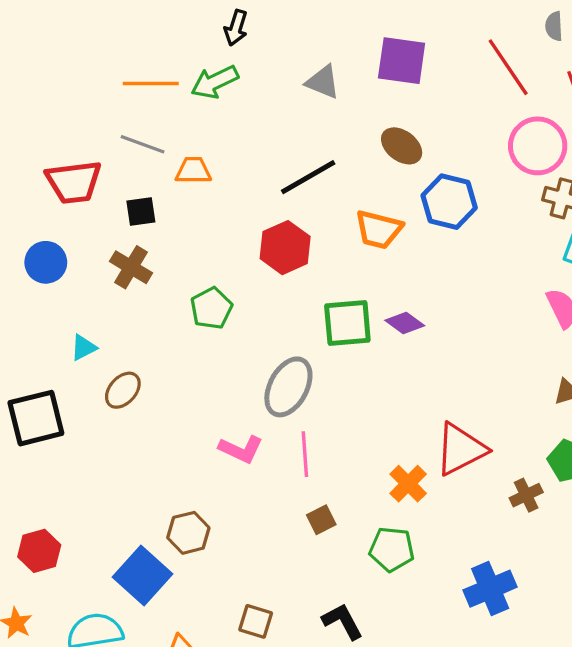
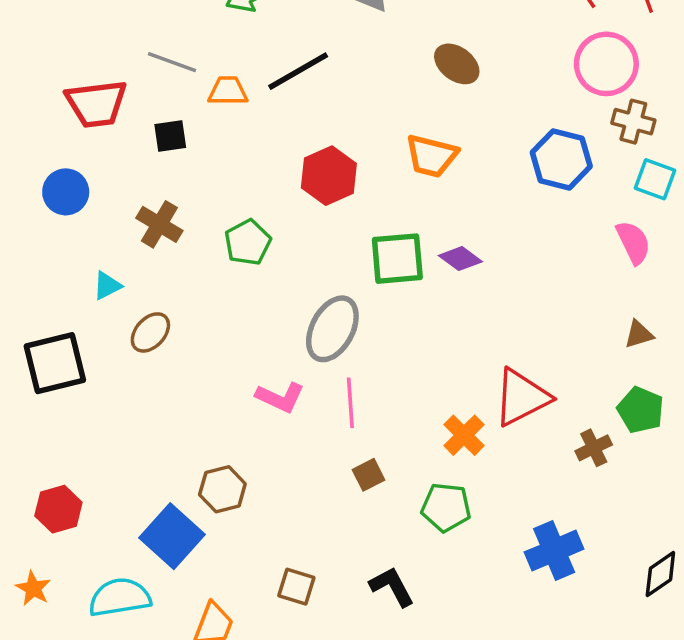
black line: (308, 177) -> (298, 71), moved
blue hexagon: (449, 202) -> (561, 159), moved
brown cross: (131, 267) -> (159, 224), moved

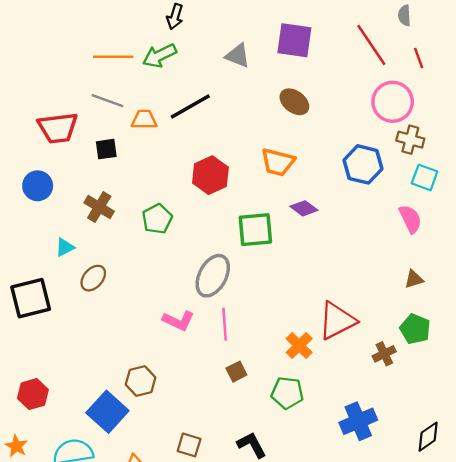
purple diamond: (460, 259) -> (304, 208), moved

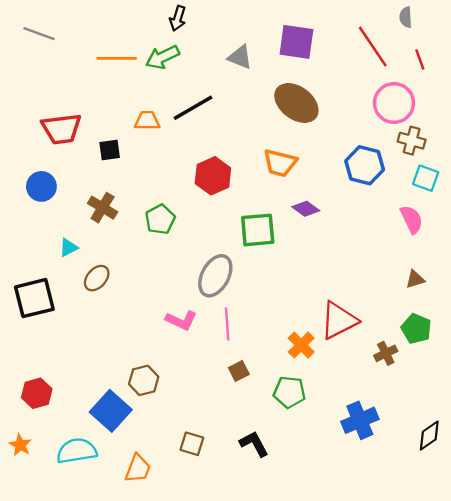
gray line: (107, 101) -> (39, 34), moved
brown ellipse: (294, 102) -> (296, 103), size x1.5

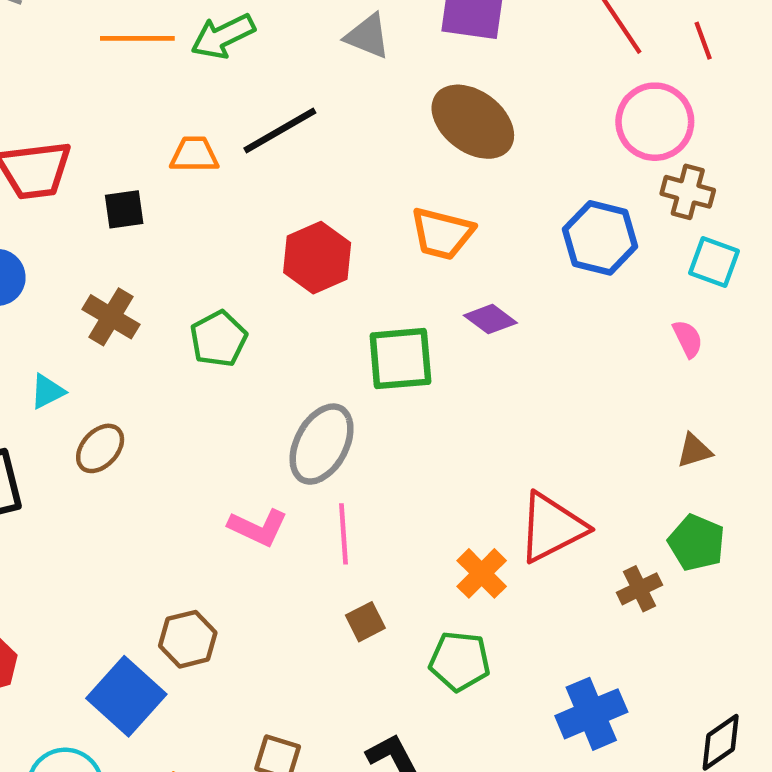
pink semicircle: (412, 219) -> (688, 339), size x0.7

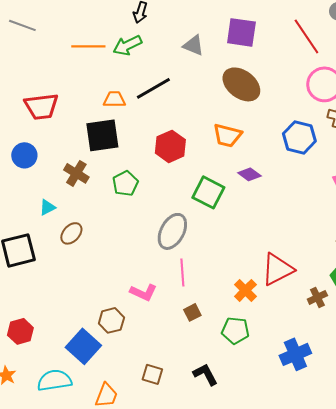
black square: (124, 209) -> (102, 135), moved, size x1.8
green square: (400, 359) -> (208, 192), turned 32
pink L-shape: (258, 527) -> (143, 292), moved

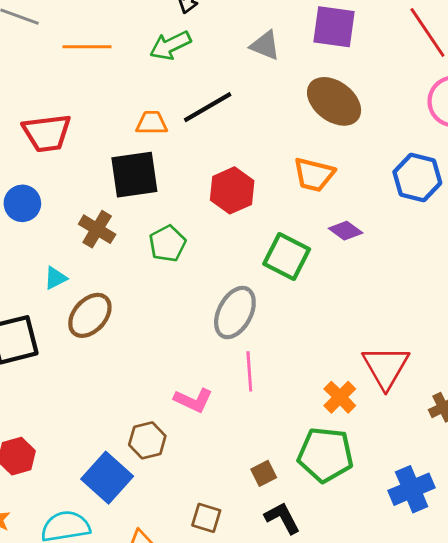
orange line: (88, 46) -> (87, 47), moved
brown ellipse: (71, 233) -> (90, 315), size x1.4
red triangle: (277, 269) -> (386, 367), turned -33
brown square: (192, 312) -> (264, 473), moved
green pentagon: (235, 330) -> (325, 455), size x1.4

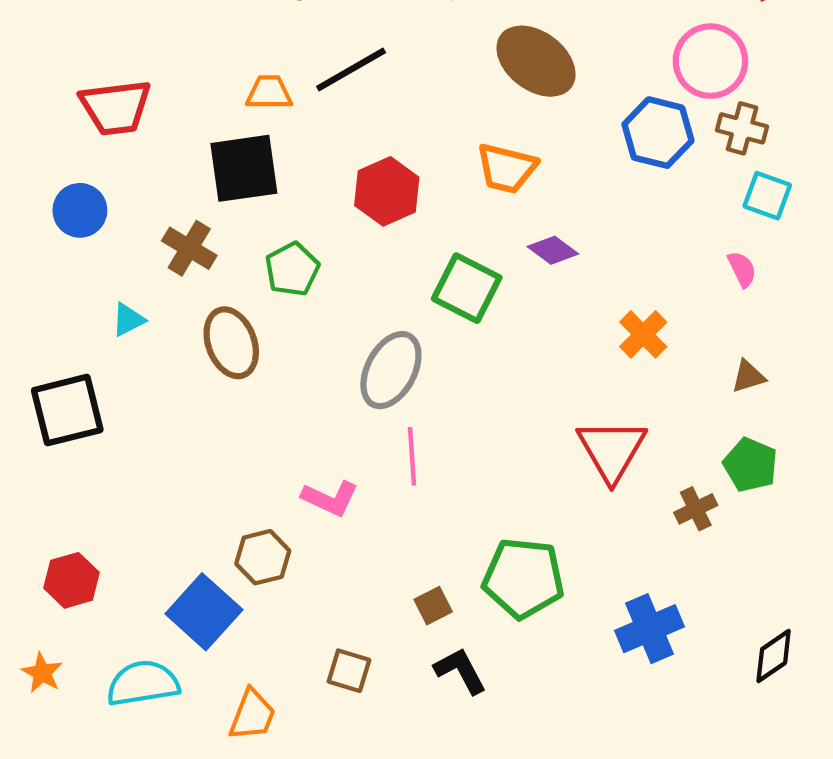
blue hexagon: (417, 178) -> (658, 133), moved
brown ellipse: (90, 315) -> (231, 343), moved, turned -63
orange cross: (340, 397) -> (643, 334), moved

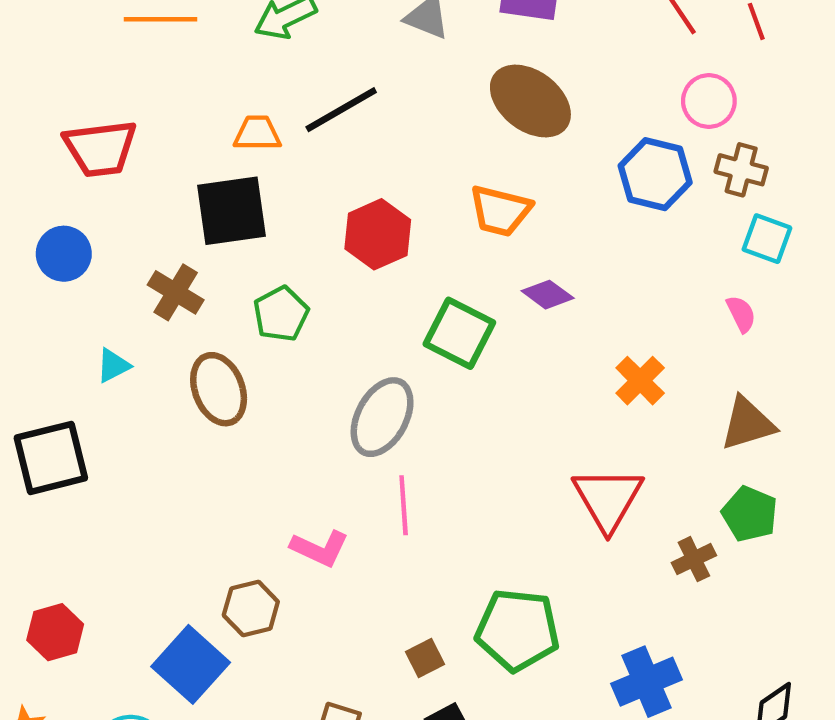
pink circle: (710, 61) -> (709, 101), size x0.7
brown triangle: (748, 376) -> (748, 424), size x1.6

